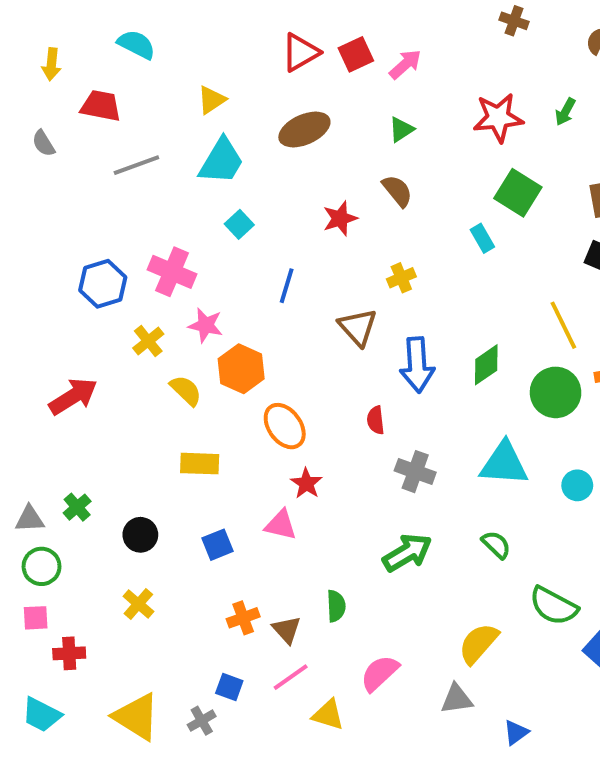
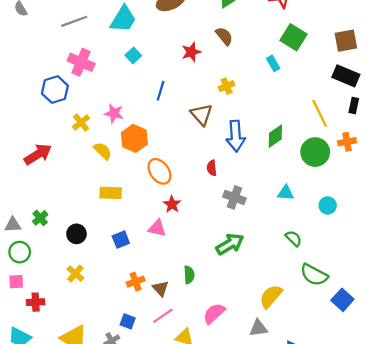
pink cross: (172, 272) -> (81, 62), moved
cyan triangle: (504, 464) -> (286, 193), size x0.6
green semicircle: (496, 545) -> (294, 238), moved

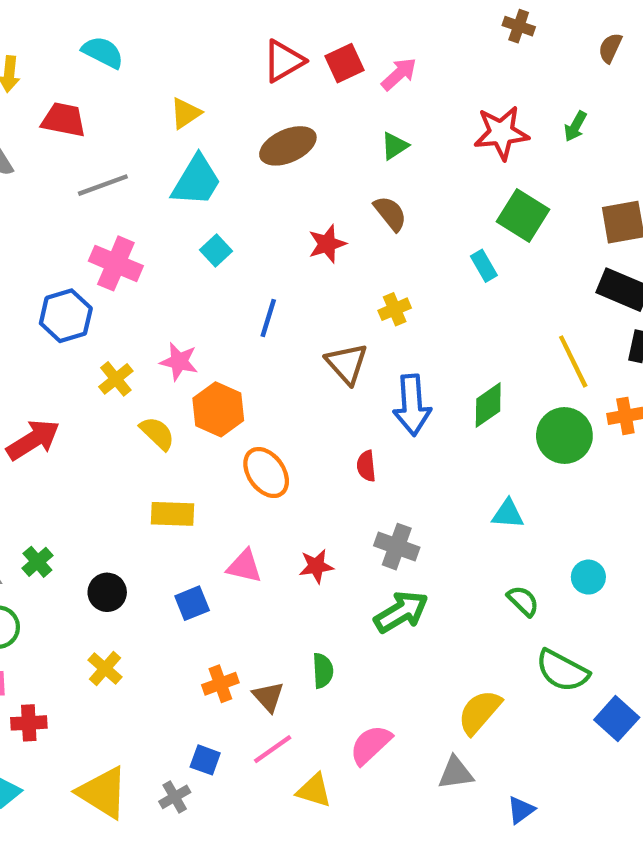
gray cross: (234, 197) -> (397, 547), moved
red star: (172, 204) -> (316, 566), moved, turned 30
cyan circle: (328, 205) -> (588, 577), moved
pink triangle: (157, 228) -> (244, 566), moved

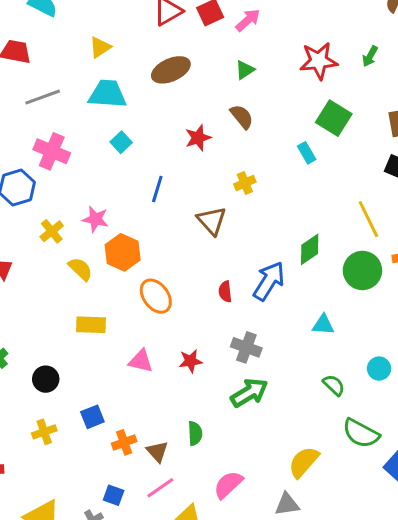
cyan trapezoid: (196, 181) -> (108, 94), turned -117
blue arrow: (412, 405) -> (269, 281), moved, turned -144
blue square: (192, 603) -> (92, 417), moved
yellow cross: (105, 668) -> (44, 432), turned 30

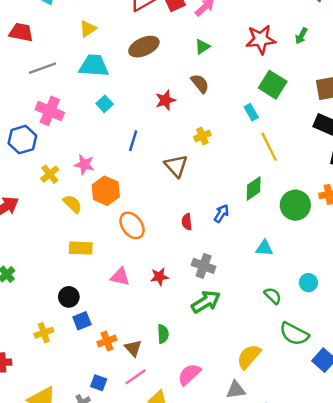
yellow line: (368, 219) -> (269, 147), moved
blue arrow: (269, 281) -> (221, 213), size x0.6
black circle: (46, 379) -> (69, 297), moved

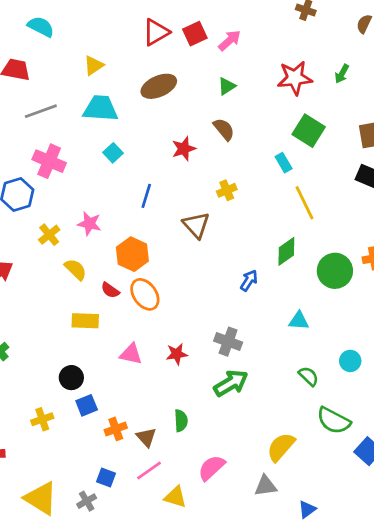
orange hexagon: (106, 191) -> (132, 254), moved
red semicircle: (187, 222) -> (110, 290), moved, turned -49

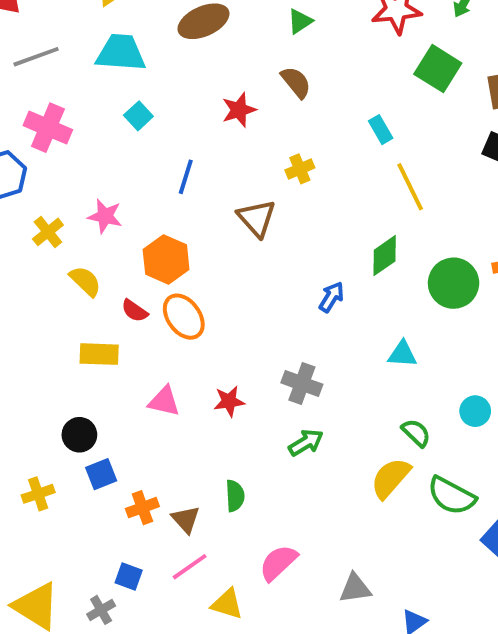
green square: (309, 131) -> (438, 69), moved
green arrow: (231, 383) -> (306, 443), size x0.7
yellow semicircle: (281, 447) -> (391, 478), moved

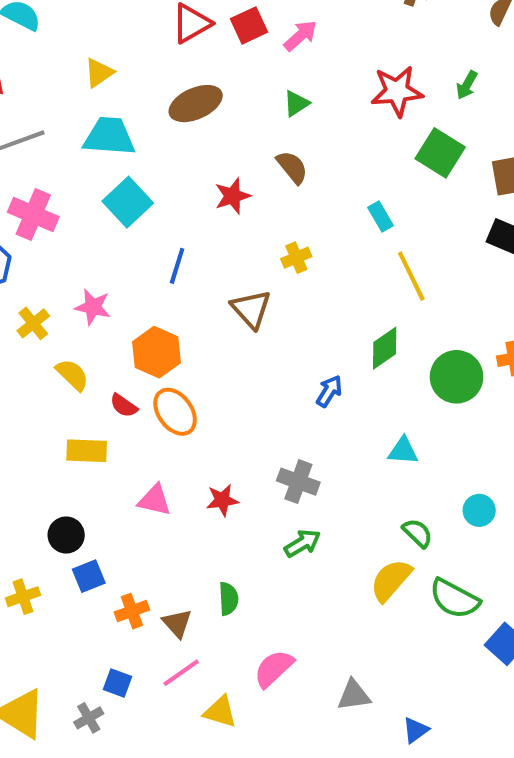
cyan square: (138, 116) -> (128, 202), size x1.6

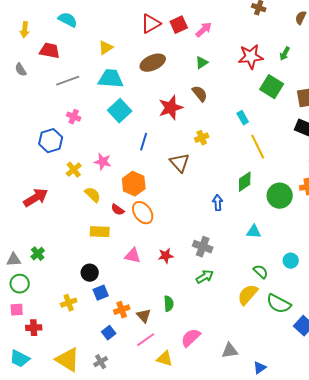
red star: (233, 196) -> (171, 108), size x1.4
pink cross: (33, 214) -> (74, 117), size x0.6
blue arrow: (329, 391) -> (218, 203), turned -35
blue square: (118, 683) -> (109, 333), moved, turned 32

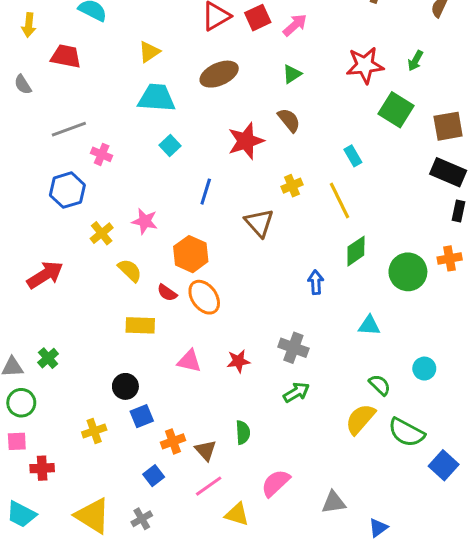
gray line: (68, 81) -> (69, 129), moved
cyan square: (120, 111) -> (170, 145), size x0.6
yellow line: (258, 147) -> (340, 200), moved

